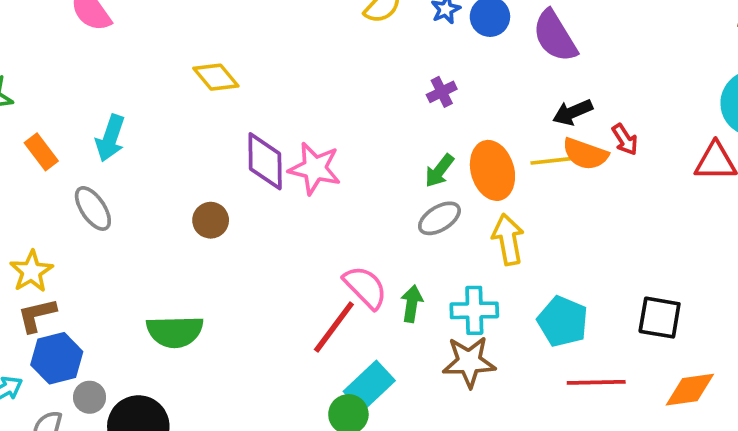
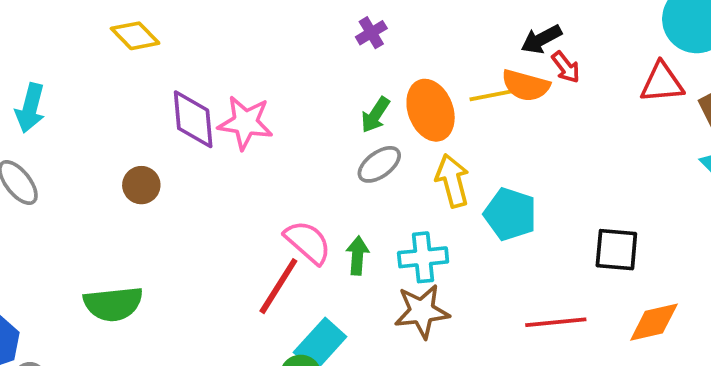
black arrow: (573, 112) -> (541, 39), moved
cyan pentagon: (563, 321) -> (510, 214), moved

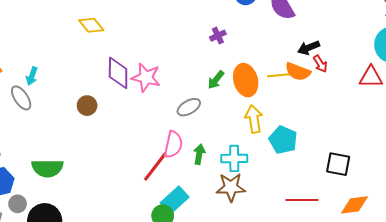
cyan arrow: (30, 108) -> (32, 76), moved, size x0.7
gray ellipse: (379, 164) -> (189, 107), moved
pink semicircle: (308, 242) -> (173, 145), turned 56
green semicircle: (113, 304) -> (47, 168), moved

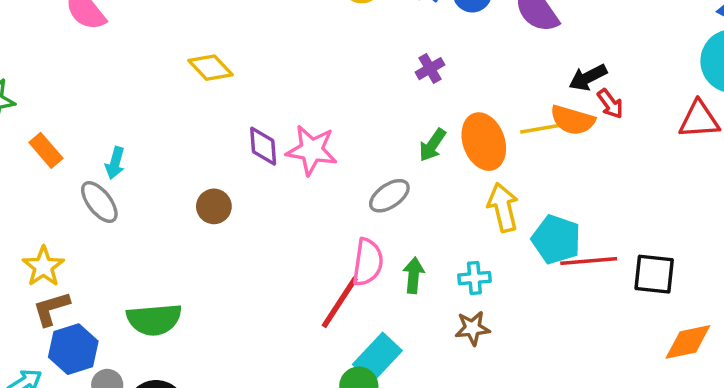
purple diamond: (118, 73) -> (263, 146), size x0.7
cyan cross: (234, 158) -> (474, 278), size x0.7
brown star: (231, 187) -> (472, 328), size x0.7
red line: (302, 200) -> (589, 261), moved

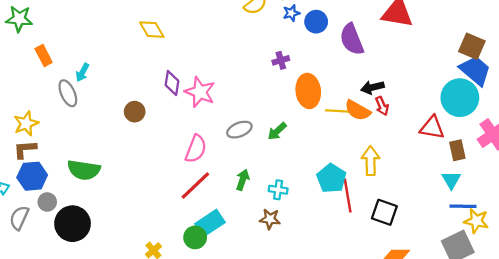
orange ellipse: (484, 142) -> (308, 91), moved
green arrow: (432, 145) -> (277, 131), moved
yellow arrow: (503, 207) -> (371, 161), moved
red line: (589, 261) -> (348, 196), turned 72
pink semicircle: (368, 262) -> (196, 149), moved

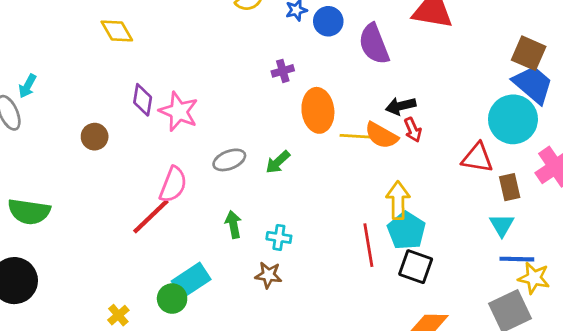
cyan pentagon: (331, 178) -> (406, 231), moved
green arrow: (243, 180) -> (233, 224), turned -30
red line: (195, 186) -> (151, 216), moved

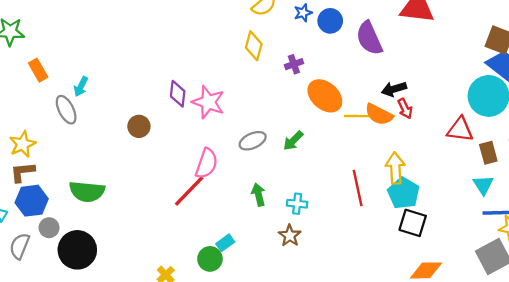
yellow diamond: (117, 31) -> (254, 46), moved, turned 48
orange ellipse: (318, 110) -> (325, 96), turned -40
red line: (368, 245) -> (358, 188), moved
brown star: (268, 275) -> (290, 236), turned 30
cyan rectangle: (191, 280) -> (225, 243), size x0.6

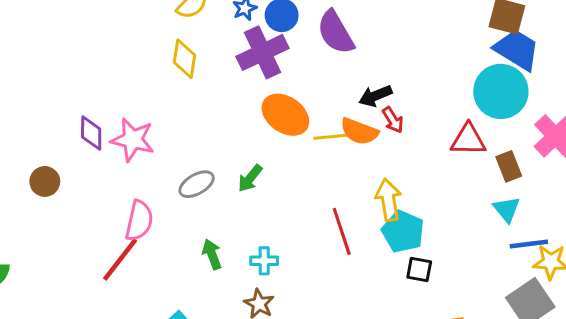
purple cross: (294, 64) -> (263, 52), moved, size x2.0
black square: (413, 223) -> (419, 270), size x0.7

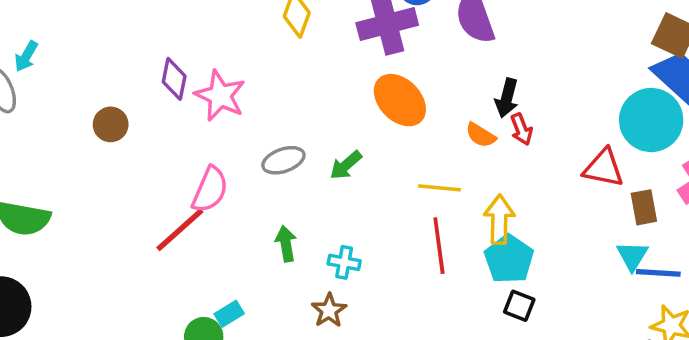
black arrow: (375, 96) -> (507, 98), turned -64
orange semicircle: (359, 131) -> (481, 135), size x0.7
yellow line: (332, 137) -> (440, 188), moved
blue line: (529, 244) -> (658, 273), moved

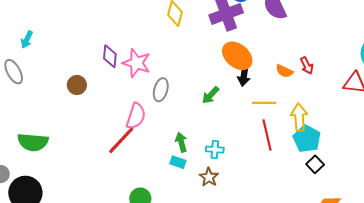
cyan arrow: (26, 56) -> (27, 39), moved
black arrow: (507, 98) -> (244, 75), moved
gray ellipse: (283, 160) -> (161, 90), moved, turned -50
black square: (519, 306) -> (315, 164), turned 30
cyan rectangle: (229, 314) -> (178, 162), moved, turned 56

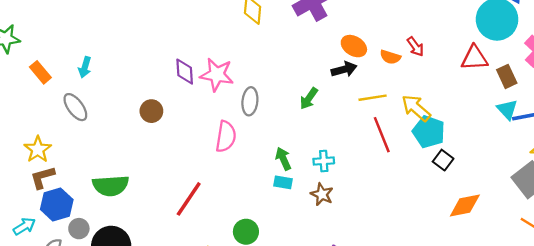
orange ellipse: (237, 56) -> (354, 46), moved, size x0.7
black arrow: (244, 75) -> (344, 69), turned -105
yellow arrow: (299, 117) -> (416, 108), turned -36
red line: (121, 140) -> (189, 199), moved

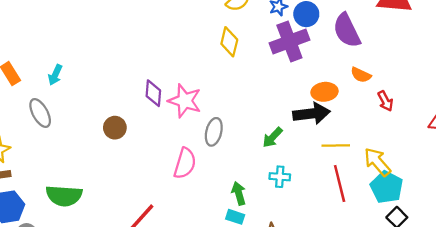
orange ellipse: (354, 46) -> (325, 92), turned -45
orange semicircle: (390, 57) -> (361, 75), moved
black arrow: (344, 69) -> (312, 114), size x1.4
cyan cross: (324, 161) -> (280, 177), moved

